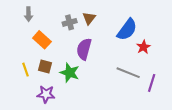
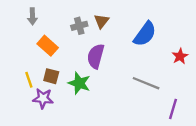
red star: (143, 47) -> (180, 56), moved
purple line: (152, 83) -> (173, 109), moved
purple star: (46, 94) -> (43, 98), moved

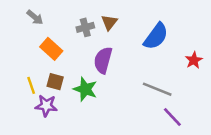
gray arrow: (32, 16) -> (35, 17), turned -49
purple line: (173, 109) -> (172, 117), moved, turned -60

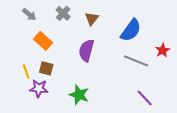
gray cross: (85, 27) -> (63, 13), moved, turned -32
green star: (85, 89) -> (79, 95), moved
gray line: (157, 89) -> (136, 61), moved

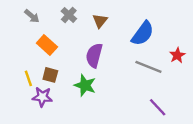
green star: (79, 95) -> (85, 85), moved

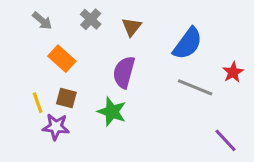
purple line: (158, 107) -> (225, 140), moved

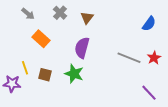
blue semicircle: (188, 43) -> (149, 24), moved, size x0.7
red star: (233, 72) -> (154, 58), moved
brown square: (66, 98) -> (45, 75), moved
purple star: (56, 127) -> (12, 84), moved

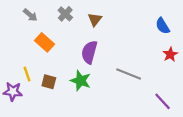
blue semicircle: (149, 24) -> (163, 26), turned 112
gray line: (129, 58) -> (129, 74), moved
red star: (154, 58) -> (170, 54), moved

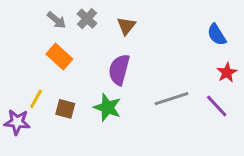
gray arrow: (30, 15) -> (56, 20), moved
yellow line: (27, 74) -> (36, 99), turned 48
gray line: (129, 74) -> (172, 99), turned -40
purple line: (163, 101) -> (217, 106), moved

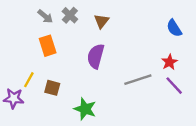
orange rectangle: (59, 56) -> (48, 46), turned 30
red star: (227, 72) -> (169, 62), moved
green star: (107, 107) -> (85, 109), moved

